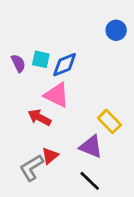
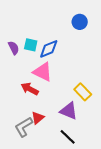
blue circle: (116, 30) -> (80, 22), moved

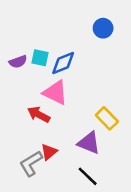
purple semicircle: (14, 48) -> (18, 62), turned 96

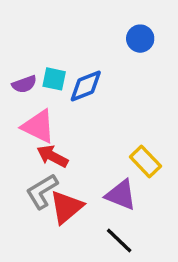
pink triangle: (55, 93) -> (38, 126), moved
red triangle: (49, 152) -> (66, 207), size x1.5
gray L-shape: (31, 163) -> (42, 191), moved

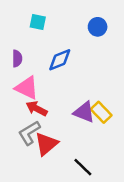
cyan square: (54, 79) -> (38, 22), moved
purple semicircle: (24, 84) -> (17, 59), turned -70
purple triangle: (121, 195) -> (84, 112), moved

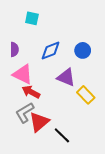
blue circle: (98, 27) -> (83, 50), moved
purple triangle: (84, 112) -> (66, 77), moved
black line: (83, 167) -> (62, 135), moved

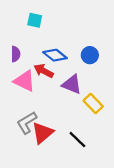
blue diamond: (51, 50) -> (55, 55), turned 60
red arrow: (31, 92) -> (44, 71), moved
black line: (62, 135) -> (77, 140), moved

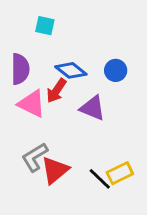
purple semicircle: (16, 54) -> (20, 69), size x1.5
red arrow: (44, 71) -> (56, 91), turned -84
yellow rectangle: (93, 104) -> (120, 173), moved, turned -72

